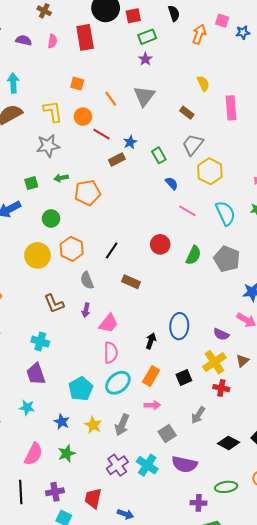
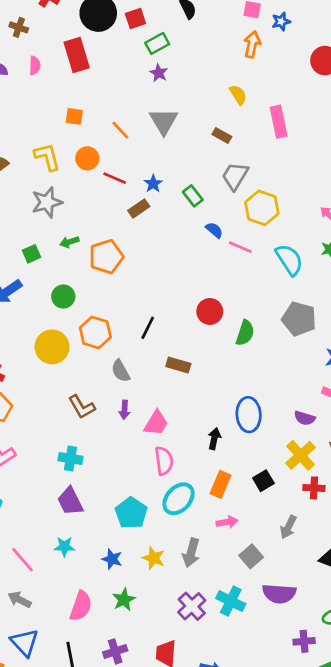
orange arrow: (199, 34) -> (252, 44), moved
pink line: (188, 211) -> (240, 247), moved
green semicircle: (193, 255) -> (245, 333), moved

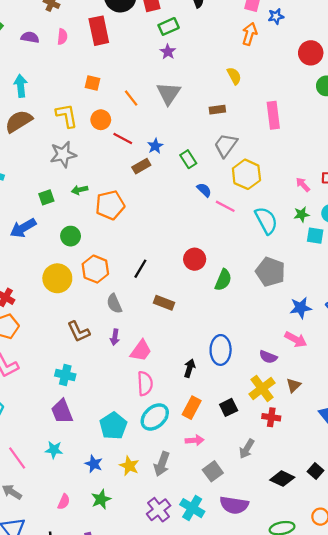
pink rectangle: (279, 122) -> (273, 115), moved
brown rectangle: (222, 135) -> (217, 110), turned -42
pink semicircle: (81, 606) -> (64, 502), size x0.6

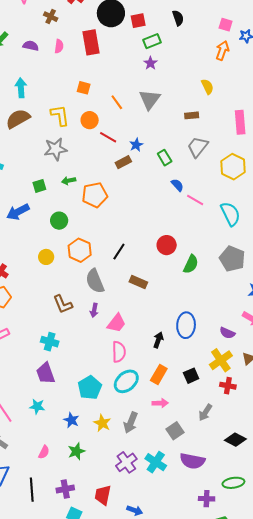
yellow hexagon: (246, 174) -> (233, 167), moved
yellow circle: (57, 278) -> (46, 257), size x0.6
gray semicircle: (114, 304) -> (95, 281), size x1.4

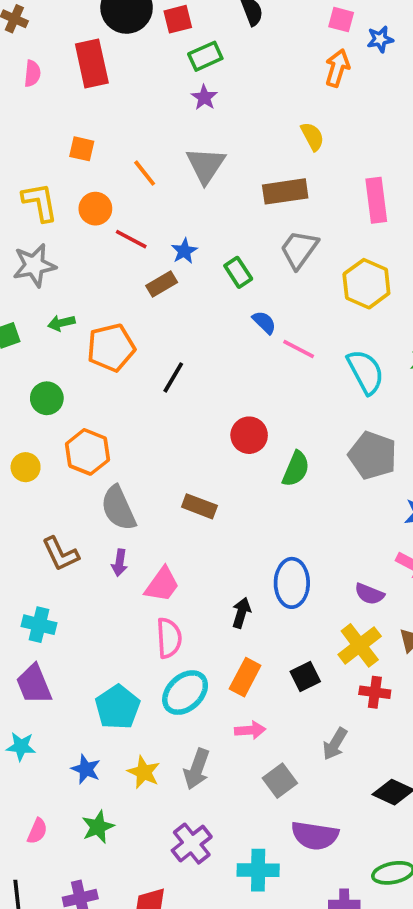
brown rectangle: (192, 115) -> (285, 191), size x1.6
black line: (119, 252) -> (173, 377), moved
cyan cross: (156, 462) -> (258, 870), moved, turned -30

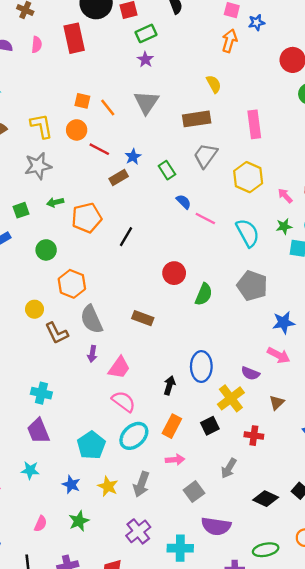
orange square: (82, 149) -> (82, 101), moved
yellow circle: (26, 467) -> (35, 309), moved
brown L-shape: (60, 554) -> (57, 333), moved
pink semicircle: (169, 638) -> (124, 401), turned -50
yellow cross: (360, 645) -> (231, 398), moved

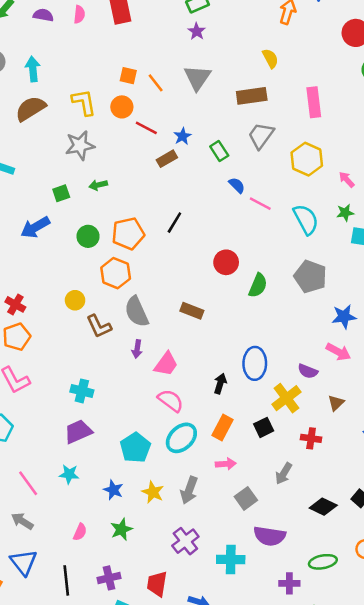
orange pentagon: (87, 218) -> (128, 234), moved
purple trapezoid: (38, 431) -> (78, 432), turned 88

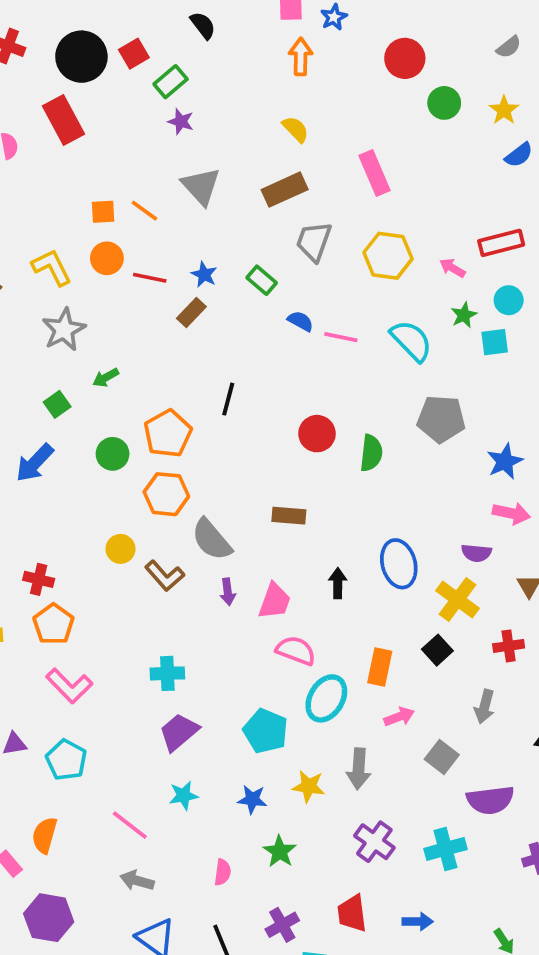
black arrow: (220, 384) -> (338, 583), moved

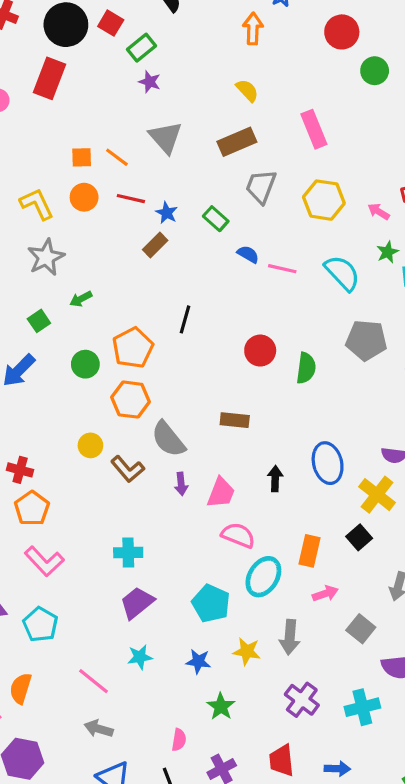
red square: (134, 54) -> (111, 23), turned -30
red rectangle: (64, 120) -> (49, 78), turned 48
red line: (150, 278) -> (131, 199), moved
pink semicircle: (223, 872) -> (179, 740), moved

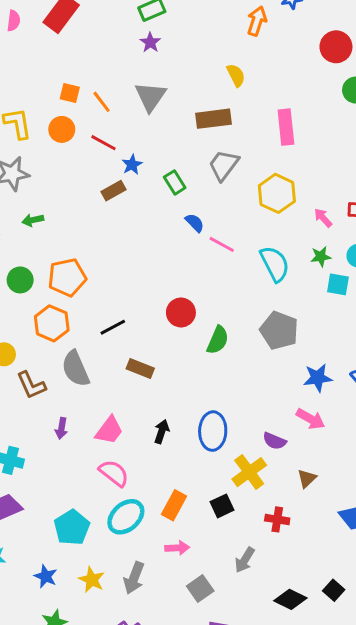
black line: (185, 319) -> (113, 327), moved, turned 30
purple arrow: (181, 484) -> (61, 428), moved

